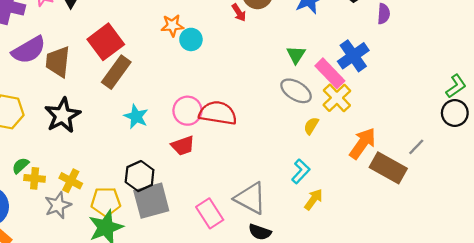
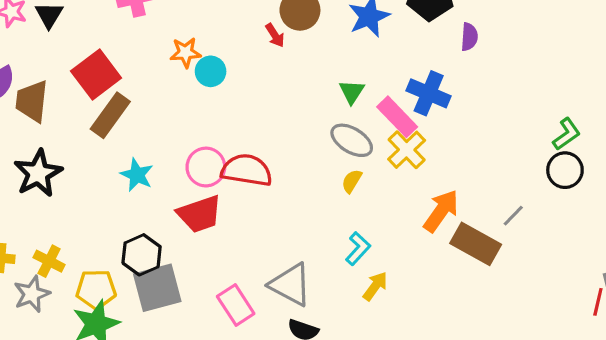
blue cross: (353, 56) -> (429, 93), turned -32
yellow semicircle: (311, 126) -> (352, 181), moved
red trapezoid: (183, 146) -> (200, 214), size x1.4

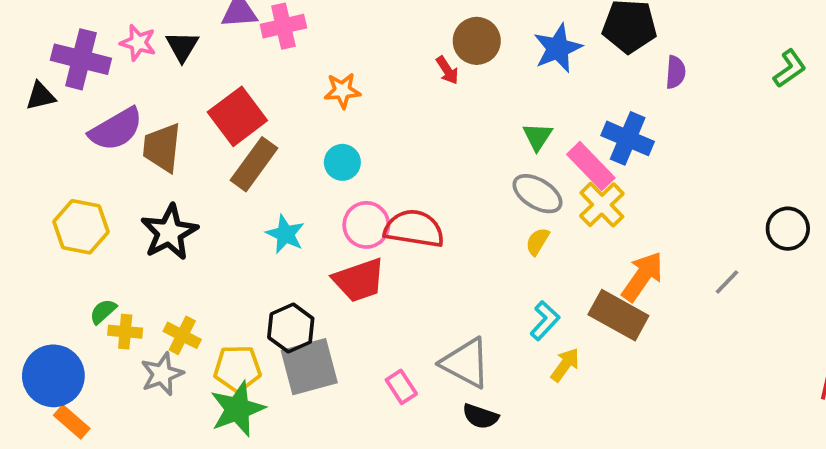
cyan circle: (211, 71) -> (342, 162), moved
green L-shape: (567, 134) -> (790, 68), moved
brown rectangle: (476, 244) -> (618, 315), moved
pink rectangle: (236, 305) -> (401, 387), size x0.7

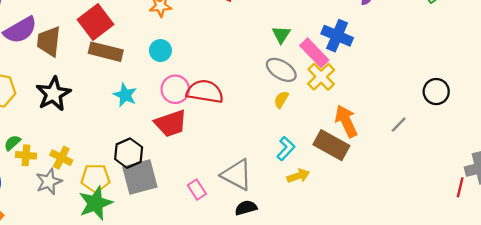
brown rectangle: (254, 164) -> (106, 52), turned 68
orange arrow: (642, 276) -> (346, 121), turned -60
yellow arrow: (565, 365) -> (298, 176), turned 35
black semicircle: (480, 416) -> (246, 208), turned 145

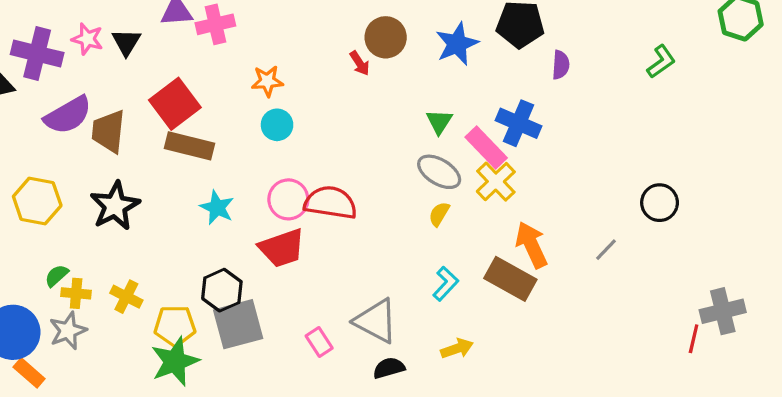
cyan circle: (160, 51) -> (277, 125), moved
yellow arrow: (298, 176) -> (457, 349), moved
gray star: (49, 182) -> (68, 331), moved

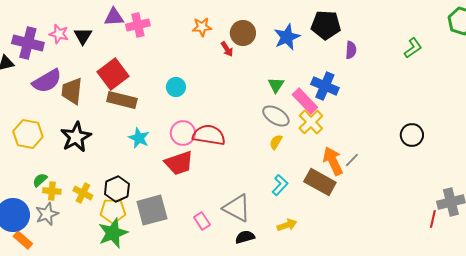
orange star: (267, 81) -> (202, 27), moved
gray line: (606, 250) -> (352, 160), moved
black hexagon: (222, 290) -> (117, 189), moved

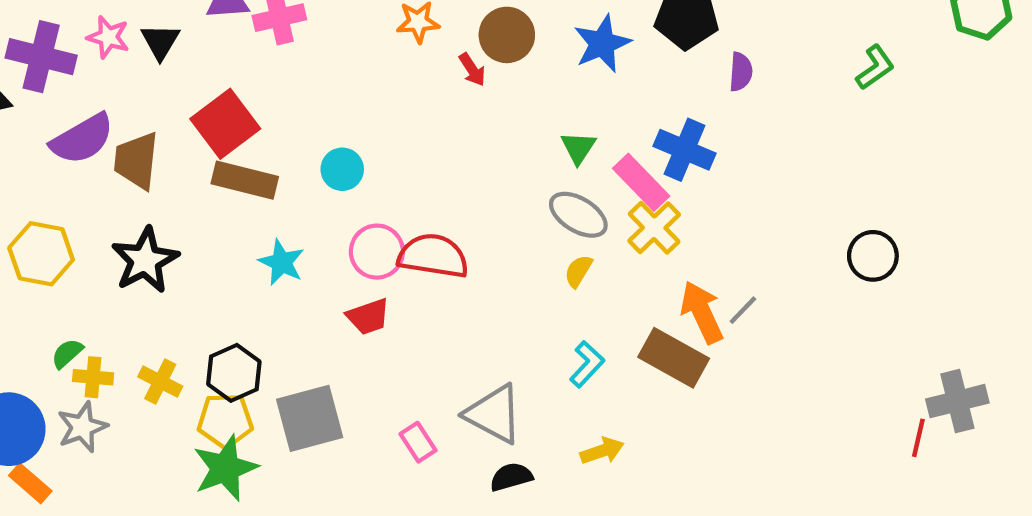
cyan circle: (176, 87) -> (342, 169), moved
red trapezoid: (179, 163) -> (368, 317), size x0.7

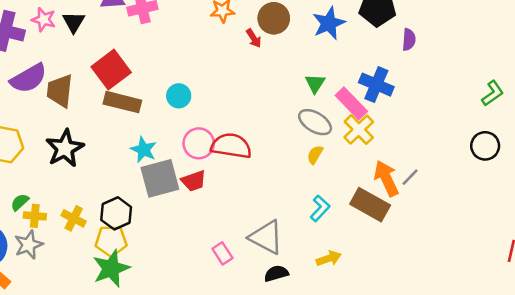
green L-shape: (875, 67) -> (493, 93), moved
gray square: (310, 418) -> (160, 178), moved

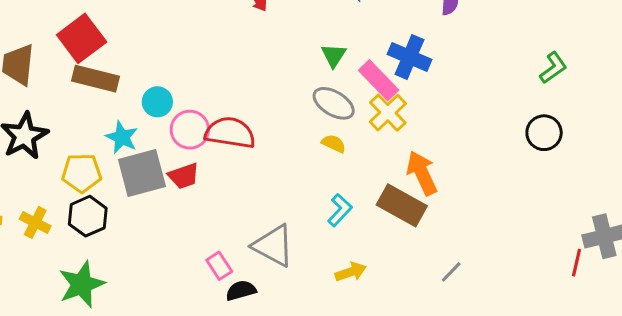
cyan circle: (179, 96) -> (157, 102), moved
yellow semicircle: (315, 155) -> (334, 144), turned 84
gray line: (410, 177) -> (451, 272), moved
yellow pentagon: (111, 241) -> (82, 173), moved
black semicircle: (276, 273) -> (241, 290), moved

